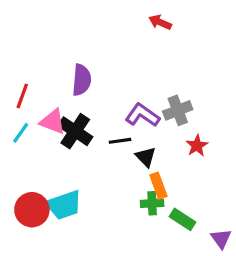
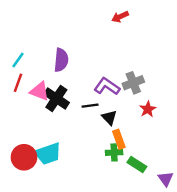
red arrow: (160, 22) -> (120, 17), turned -49
red line: (22, 96) -> (18, 83), moved
cyan line: (21, 133) -> (18, 60), moved

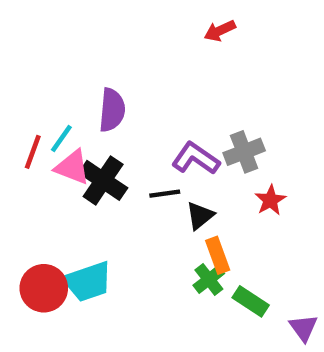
cyan line: (18, 60) -> (61, 139), moved
black triangle: (109, 118) -> (200, 216), turned 35
green cross: (114, 152) -> (209, 279), turned -35

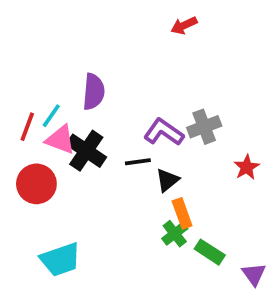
red star: (270, 200) -> (247, 167), moved
cyan trapezoid: (88, 282) -> (60, 259), moved
red circle: (44, 288) -> (36, 184), moved

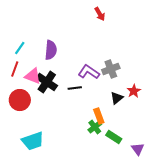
red arrow: (184, 25) -> (100, 14), turned -96
cyan line: (51, 116) -> (20, 48), moved
black triangle: (167, 180) -> (117, 98), moved

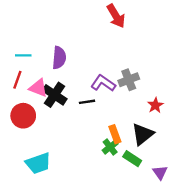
red arrow: (100, 14) -> (116, 16), size x1.5
cyan line: (20, 48) -> (23, 55), turned 56
black triangle: (117, 98) -> (143, 134), moved, size x1.5

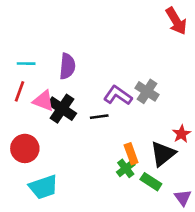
red arrow: (116, 16) -> (176, 21), moved
gray cross: (129, 80) -> (147, 91), turned -36
red star: (155, 105) -> (181, 134), moved
red circle: (23, 116) -> (25, 148), moved

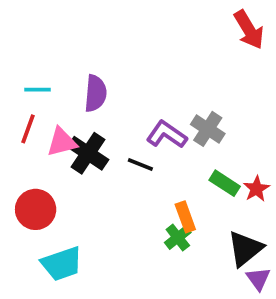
pink triangle: (43, 101) -> (62, 142), turned -35
black line: (99, 117) -> (140, 164), turned 30
black triangle: (163, 154) -> (245, 249), moved
green rectangle: (151, 182) -> (225, 183), moved

